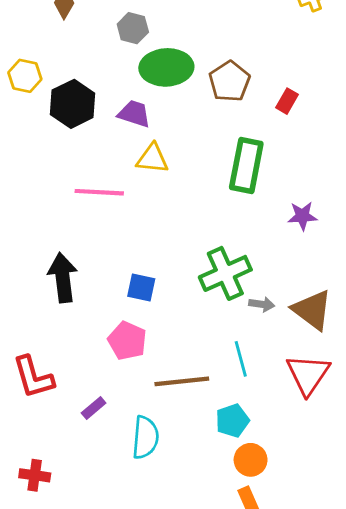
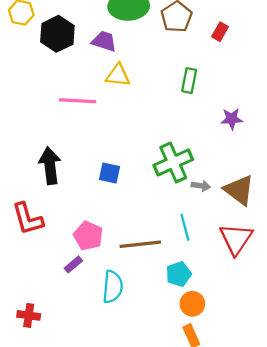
green rectangle: (246, 166) -> (189, 81), size x0.6
pink pentagon: (127, 341) -> (88, 236), moved
red L-shape: (33, 377) -> (28, 219), moved

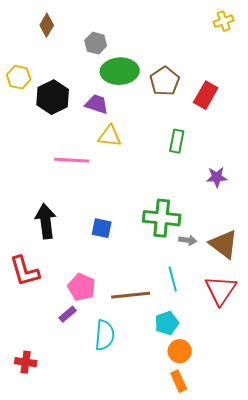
red rectangle: (220, 32) -> (206, 95), size x1.5
green cross: (173, 162) -> (162, 218), turned 30

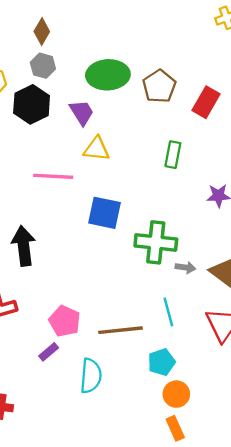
brown diamond: (47, 25) -> (42, 31), moved
gray hexagon: (96, 43) -> (43, 66), moved
purple trapezoid: (97, 104) -> (82, 112), turned 40
blue square: (102, 228) -> (104, 213), moved, size x1.4

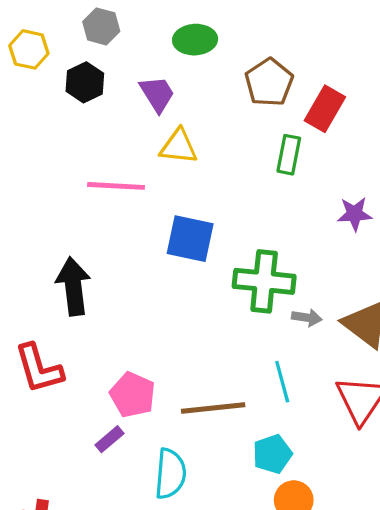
green ellipse: (108, 75) -> (195, 40), size x0.7
brown pentagon: (159, 86) -> (269, 82), moved
red rectangle: (206, 102) -> (325, 109), moved
black hexagon: (32, 104) -> (85, 82), size x0.7

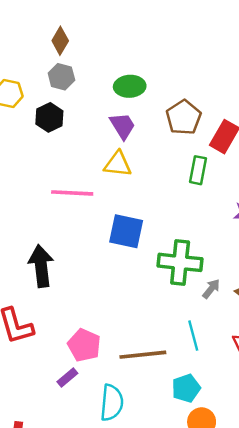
purple trapezoid: (157, 94) -> (123, 126), moved
gray arrow: (307, 318) -> (211, 289), turned -60

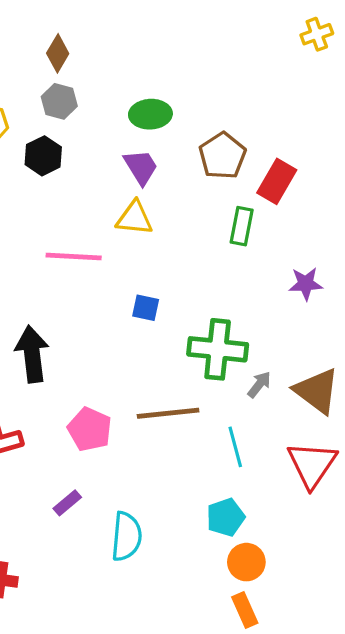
blue square: (126, 231) -> (146, 308), size x0.6
pink pentagon: (84, 345) -> (90, 429), moved
brown line: (143, 355) -> (168, 413), moved

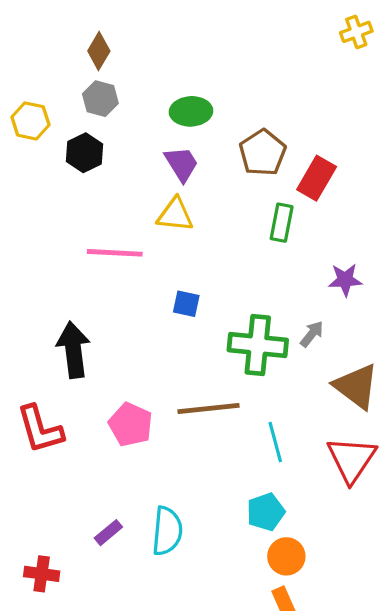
gray arrow: (259, 385) -> (312, 334), moved
purple rectangle: (67, 503) -> (108, 533), moved

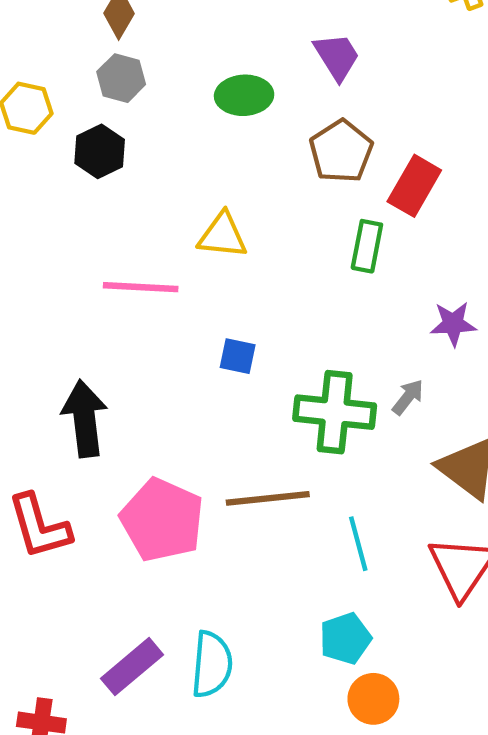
purple trapezoid: (181, 164) -> (337, 56), moved
pink pentagon: (131, 424) -> (162, 520), size x1.4
purple rectangle: (108, 533) -> (132, 667), size x1.6

